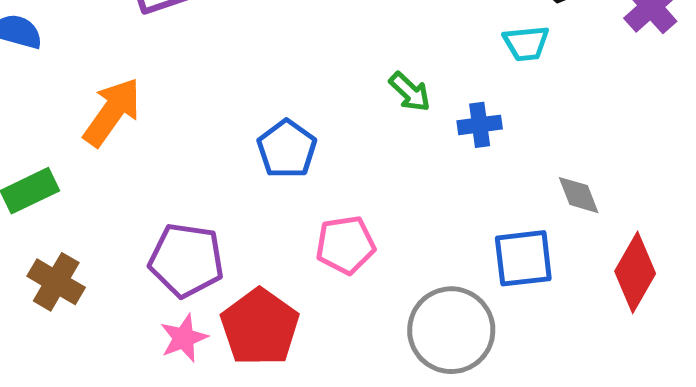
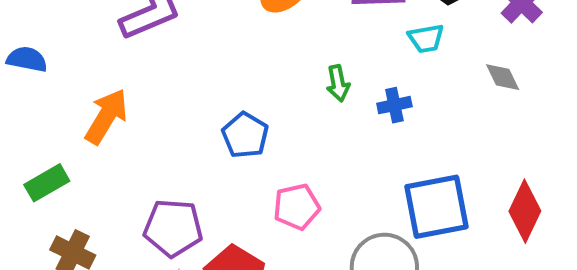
green arrow: (410, 92) -> (338, 83), turned 40
gray diamond: (579, 195) -> (503, 77), moved
blue square: (523, 258) -> (436, 207), size x1.4

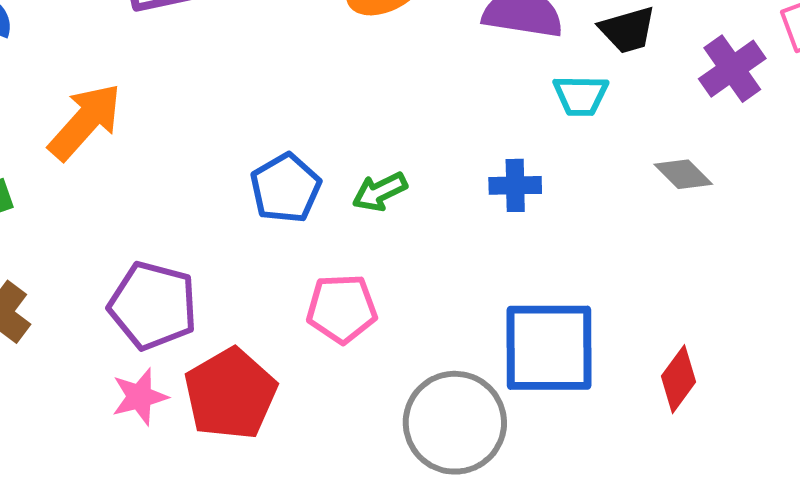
gray diamond: (503, 77) -> (683, 174), turned -30
green arrow: (338, 83) -> (380, 192), moved, turned 64
red diamond: (525, 211) -> (679, 379), size x0.7

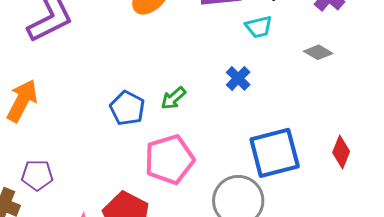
blue cross: (515, 185) -> (238, 78), turned -30
purple pentagon: (153, 306) -> (37, 175), moved, size x0.7
pink pentagon: (342, 309) -> (169, 159), size x1.4

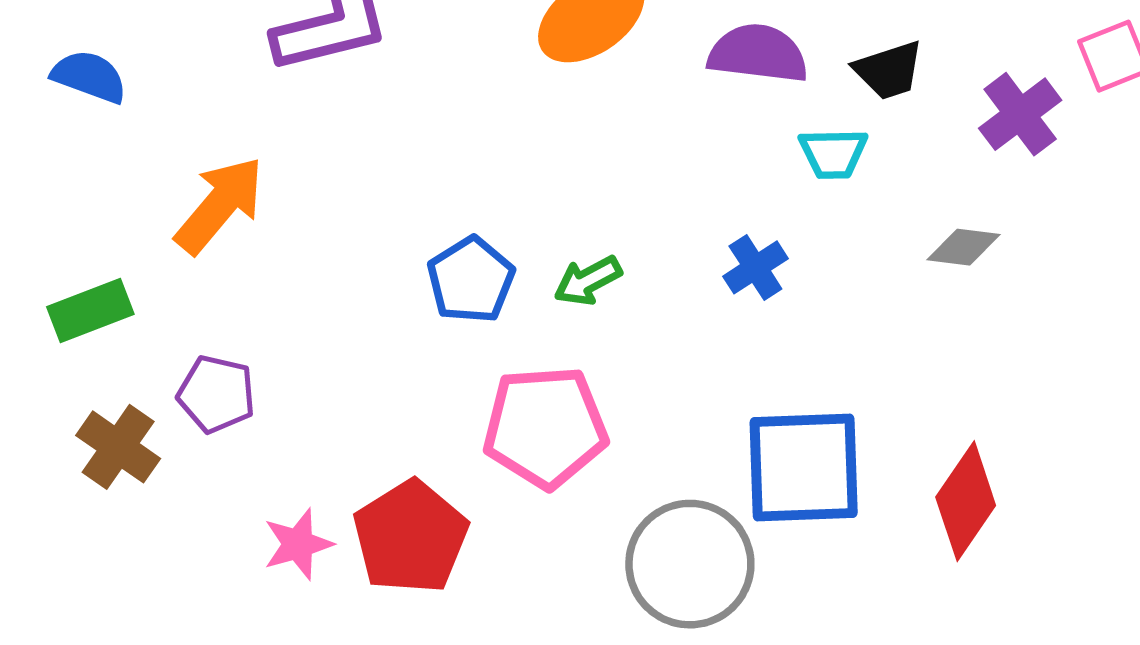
gray diamond: (318, 52) -> (963, 247), turned -36
red diamond: (341, 152) -> (966, 501), size x1.4

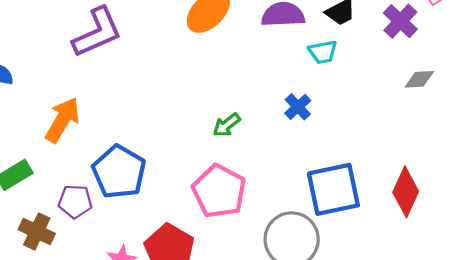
gray diamond: (963, 247) -> (419, 79), moved
blue pentagon: (471, 280) -> (119, 172), moved, size x1.4
pink pentagon: (545, 427) -> (219, 191), turned -30

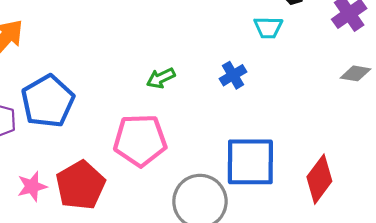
pink pentagon: (219, 191) -> (140, 140), turned 30

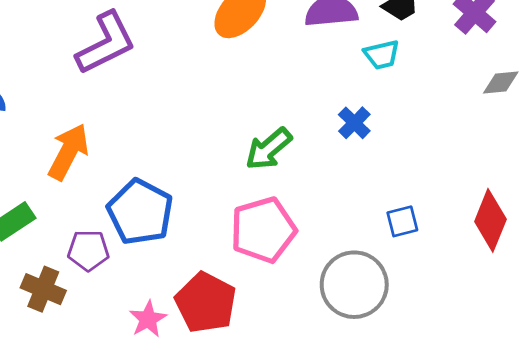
green arrow: (161, 78) -> (269, 149), size x1.4
blue square: (250, 162) -> (402, 221), size x0.5

